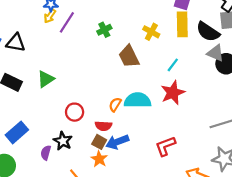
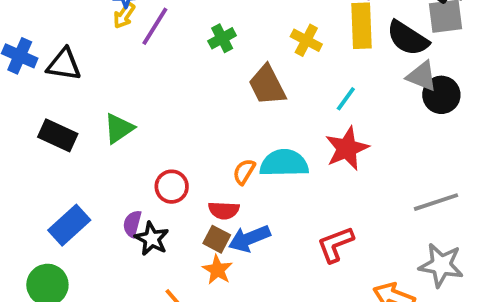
purple semicircle: (46, 153) -> (132, 224), moved

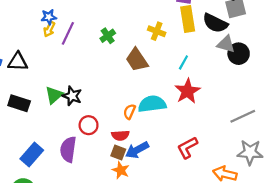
purple semicircle: (132, 224) -> (68, 149), size x1.6
black star: (152, 239) -> (72, 96), moved

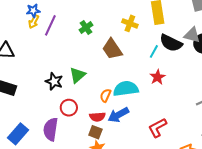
black semicircle: (215, 23) -> (171, 43), moved
red star: (187, 91) -> (157, 77), size x0.7
green triangle: (54, 95) -> (77, 75), moved
blue arrow: (137, 150) -> (118, 115), moved

